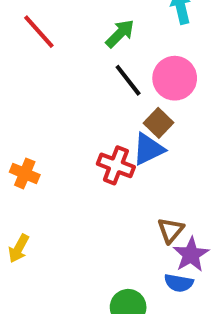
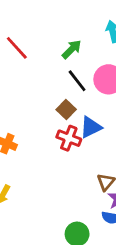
brown square: (158, 123) -> (66, 109), moved

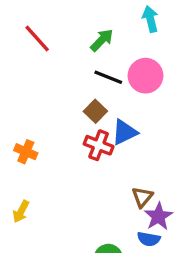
black line: (77, 81) -> (108, 77), turned -30

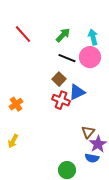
cyan arrow: (150, 19) -> (93, 37), moved
orange cross: (26, 152) -> (16, 104), turned 32

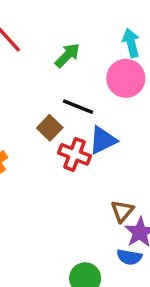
green arrow: (63, 35) -> (67, 55), moved
black line: (67, 58) -> (78, 107), moved
brown square: (59, 79) -> (50, 128), moved

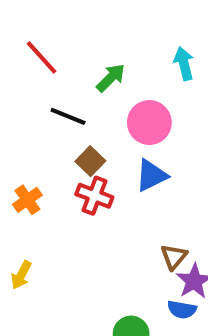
pink circle: (126, 78) -> (149, 123), moved
black line: (78, 107) -> (68, 116), moved
red cross: (74, 154) -> (94, 196), moved

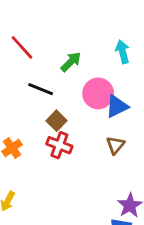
blue triangle: (151, 175) -> (117, 106), moved
brown triangle: (174, 257) -> (115, 145), moved

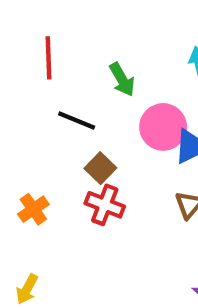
red line: (22, 47) -> (49, 58), turned 40
green arrow: (71, 62) -> (122, 79), turned 105

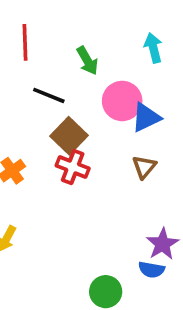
brown square: (100, 168) -> (69, 136), size x1.4

